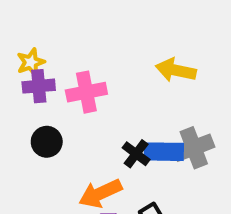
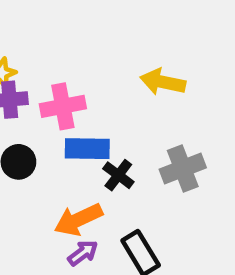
blue rectangle: (164, 152) -> (87, 149), moved

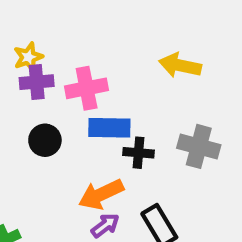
gray cross: (183, 169) -> (199, 146), turned 36
black cross: (118, 175) -> (138, 153), turned -32

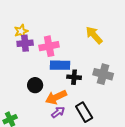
yellow arrow: (180, 65) -> (94, 35), turned 36
black circle: (45, 140) -> (35, 85), moved

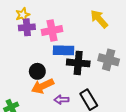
black cross: (74, 77) -> (78, 63), size x1.5
orange arrow: (56, 97) -> (43, 86), moved
purple arrow: (58, 112) -> (61, 100), turned -144

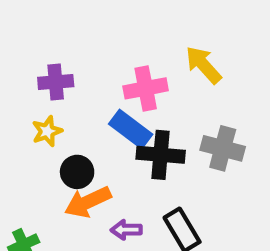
yellow star: (23, 15) -> (47, 131), moved
pink cross: (52, 30) -> (146, 88), moved
blue rectangle: (64, 50) -> (131, 129), turned 36

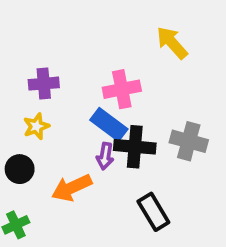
yellow arrow: (203, 65) -> (172, 43), moved
black circle: (77, 172) -> (20, 169), moved
purple arrow: (126, 230) -> (105, 156), moved, turned -80

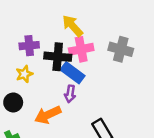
yellow arrow: (172, 43) -> (73, 26), moved
gray cross: (189, 141) -> (121, 49), moved
black cross: (135, 147) -> (58, 57), moved

